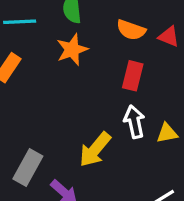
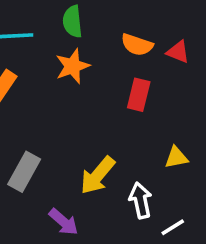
white arrow: (134, 122) -> (140, 200), moved
gray rectangle: (28, 168) -> (24, 172), moved

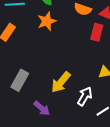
red rectangle: (139, 95) -> (97, 32), moved
white arrow: (140, 200) -> (85, 96), turned 42

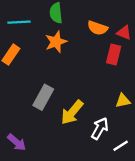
gray rectangle: (20, 80) -> (43, 97), moved
purple arrow: (42, 108) -> (17, 142), moved

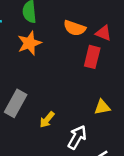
yellow arrow: (72, 112) -> (47, 120), size x0.6

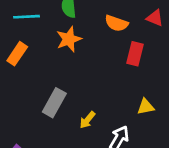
red triangle: (103, 33) -> (155, 18), moved

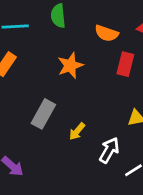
orange star: (69, 39) -> (70, 66), moved

